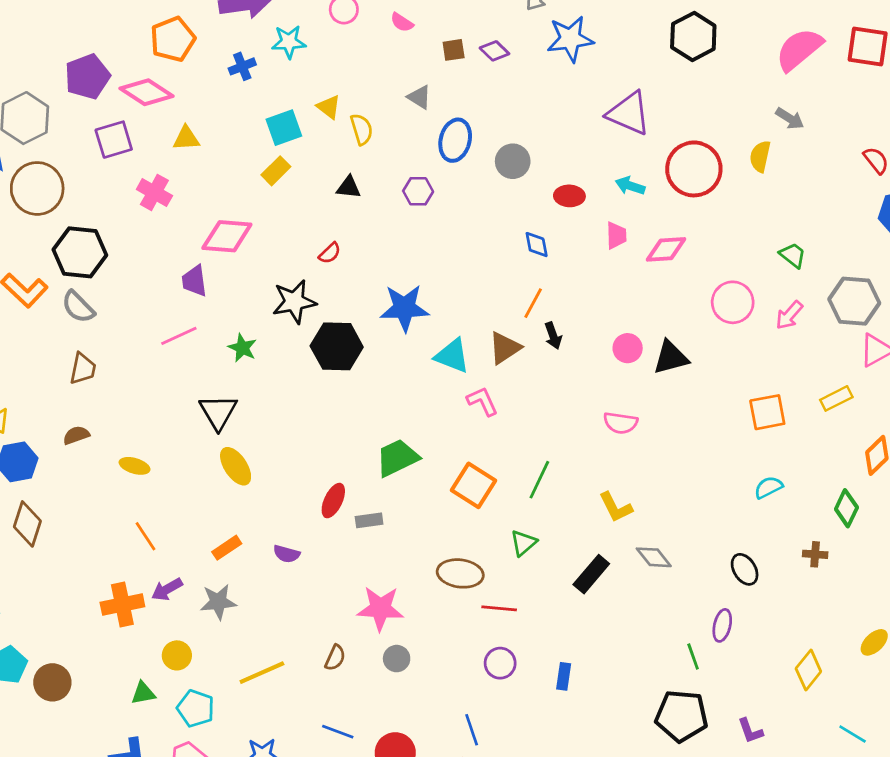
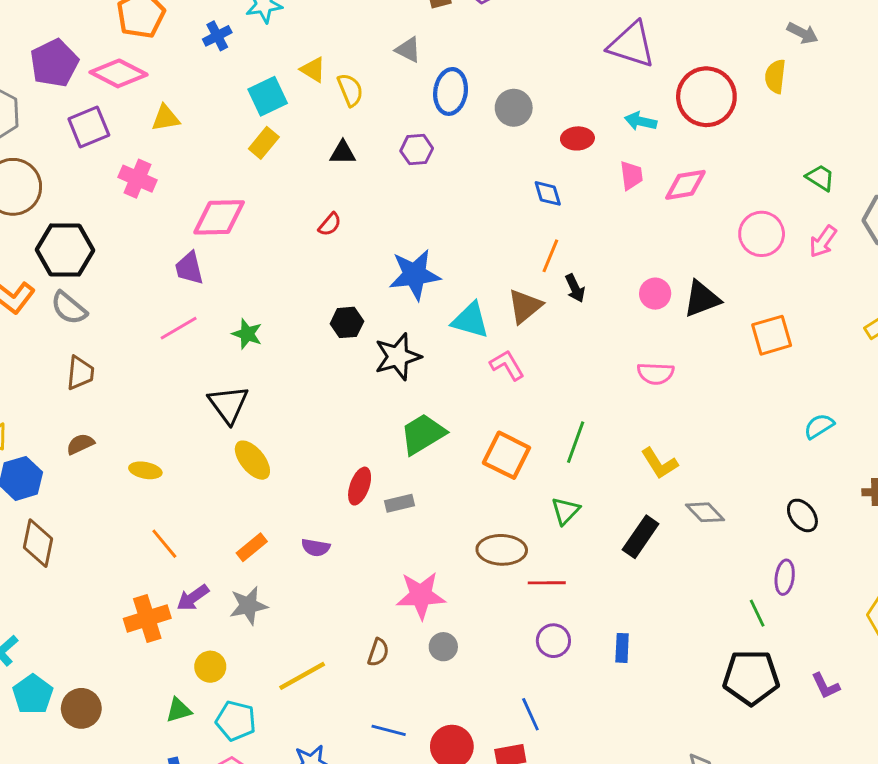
black star: (294, 302) -> (398, 357), moved
black hexagon: (337, 346) -> (347, 322), size x0.6
orange square: (767, 412) -> (772, 335), moved

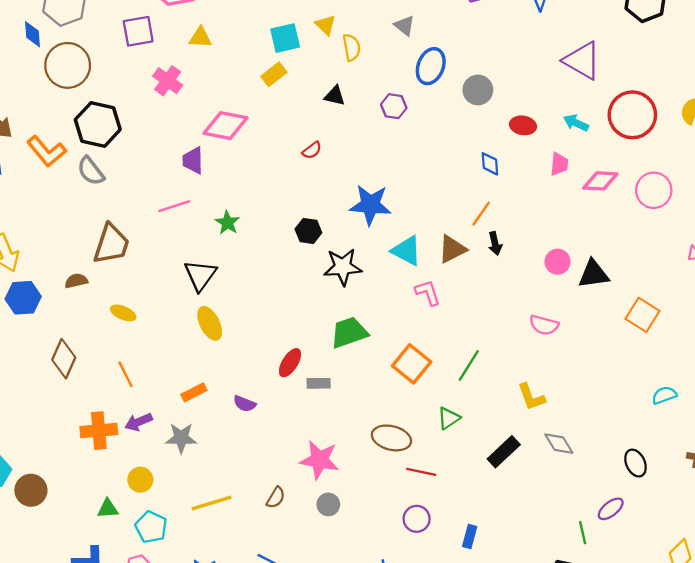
pink circle: (762, 234) -> (654, 190), moved
orange square: (772, 335) -> (643, 315), turned 36
brown trapezoid: (80, 373) -> (111, 244), moved, size x1.5
brown diamond: (38, 543) -> (64, 359), moved
purple ellipse: (785, 577) -> (611, 509), turned 32

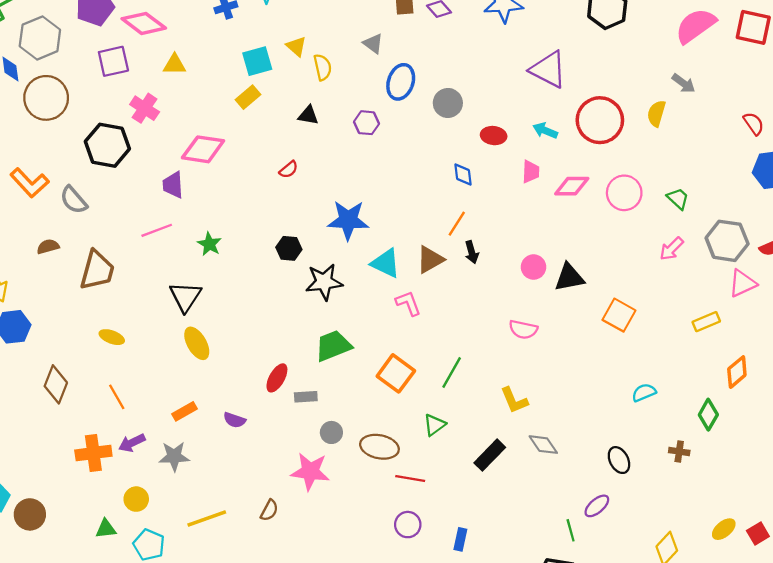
black hexagon: (98, 125) -> (107, 145), moved
brown semicircle: (76, 281) -> (48, 247), moved
gray circle: (328, 504) -> (331, 432), moved

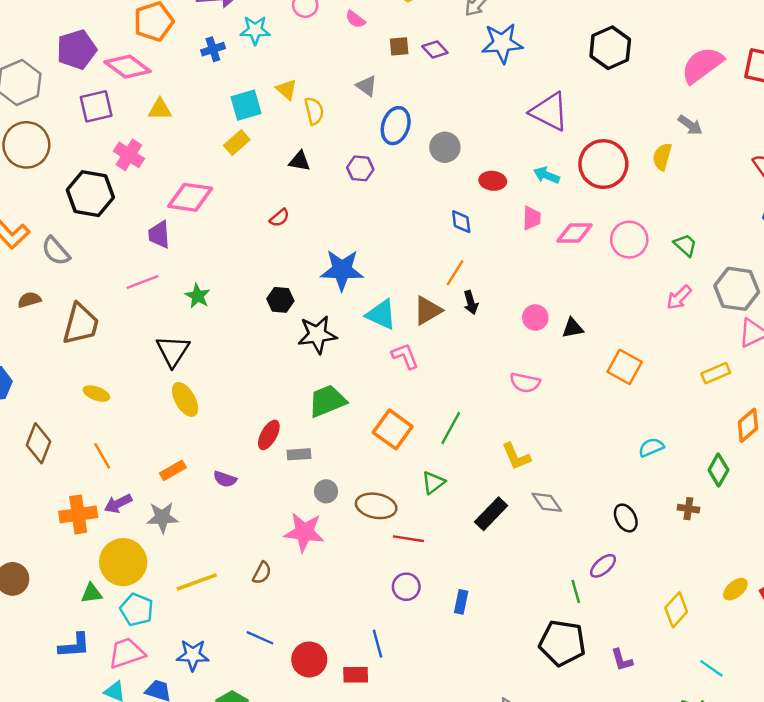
black triangle: (569, 277) -> (573, 328), size x0.7
yellow circle: (136, 499) -> (123, 562), size x1.8

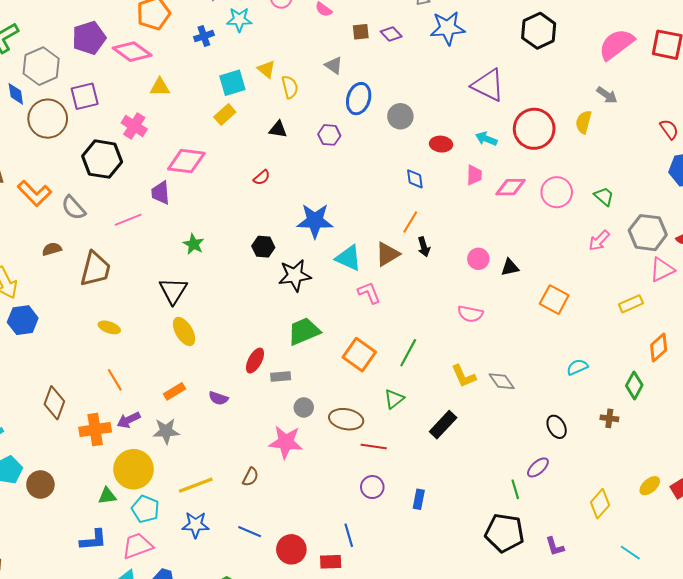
purple square: (96, 106) -> (85, 96), moved
pink line: (143, 282) -> (128, 220), moved
brown diamond: (39, 443) -> (54, 403), moved
gray diamond: (547, 502) -> (502, 381), moved
blue star: (193, 655) -> (196, 525), moved

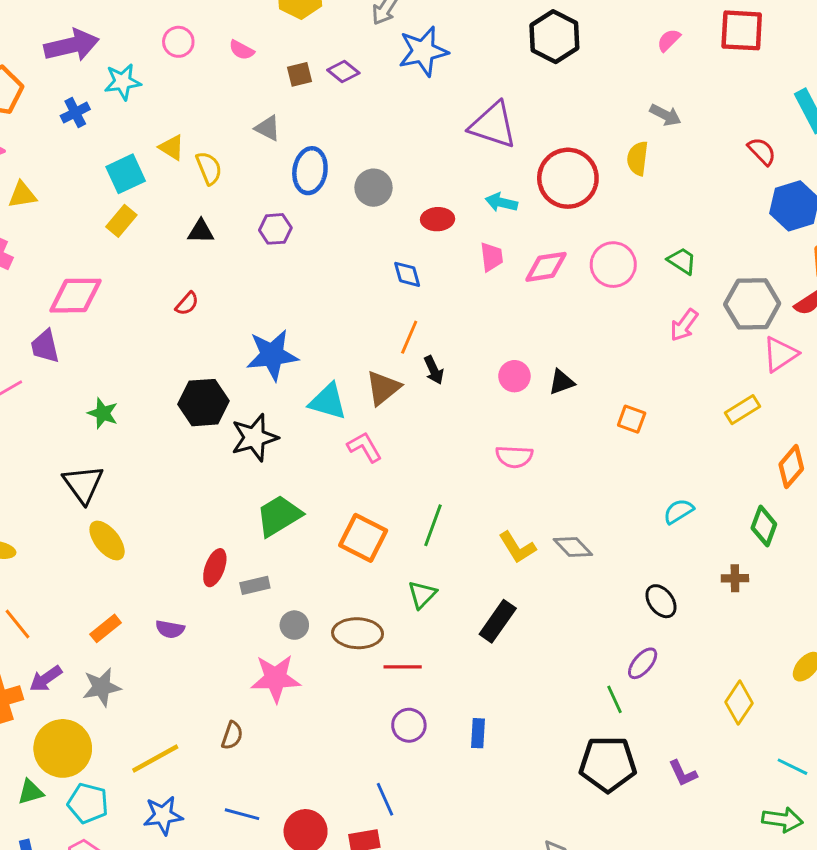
pink semicircle: (616, 44) -> (669, 40), size x0.5
black hexagon: (263, 247) -> (203, 403), size x1.5
orange square: (554, 300) -> (632, 419), size x0.7

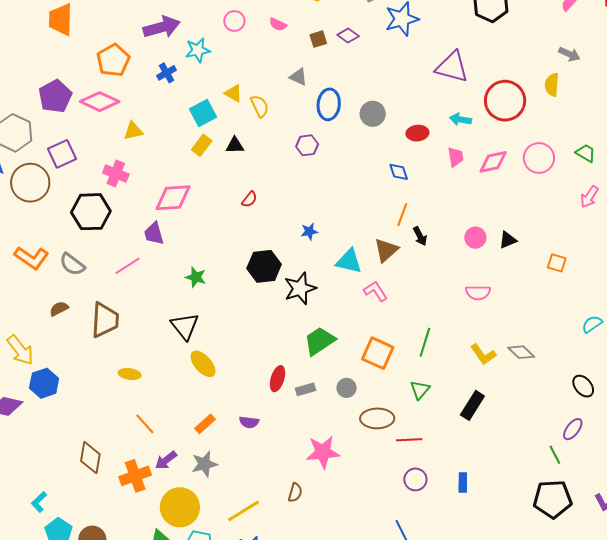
black triangle: (201, 231) -> (235, 145), moved
blue star: (272, 355) -> (309, 231), size x0.5
gray circle: (294, 625) -> (347, 388), moved

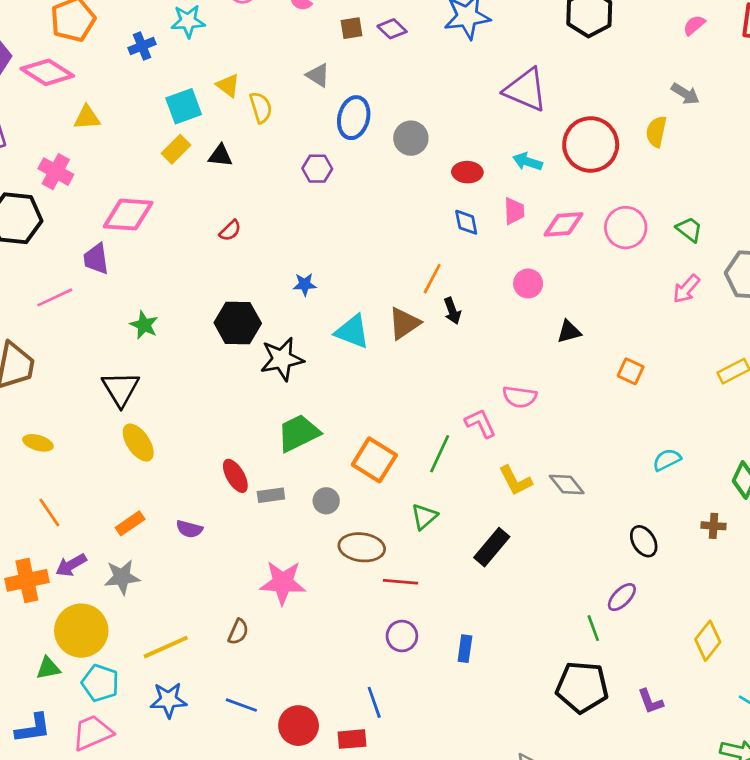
blue diamond: (399, 172) -> (466, 222), moved
pink circle: (475, 238) -> (528, 284), moved
pink L-shape: (376, 291) -> (480, 423), moved
red ellipse: (278, 379) -> (235, 476), turned -55

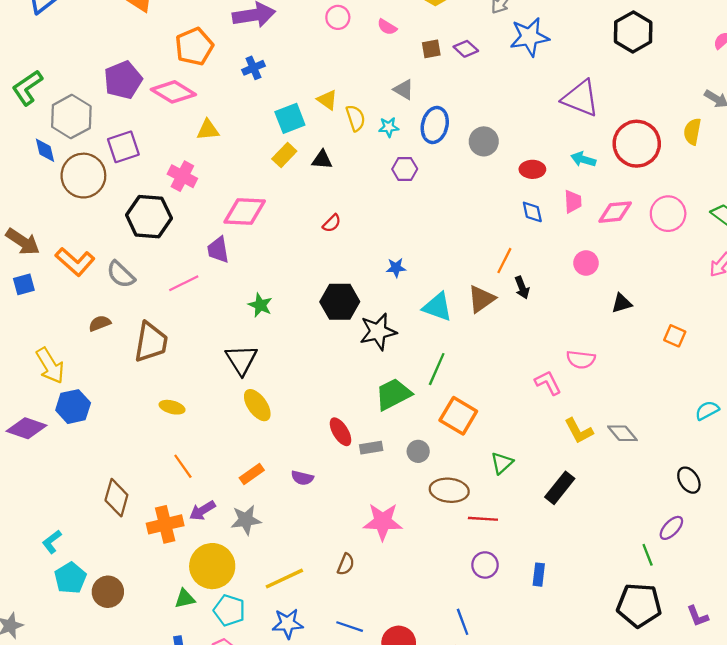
cyan star: (188, 21) -> (389, 127), moved, size x0.7
green line: (440, 454) -> (437, 369), moved

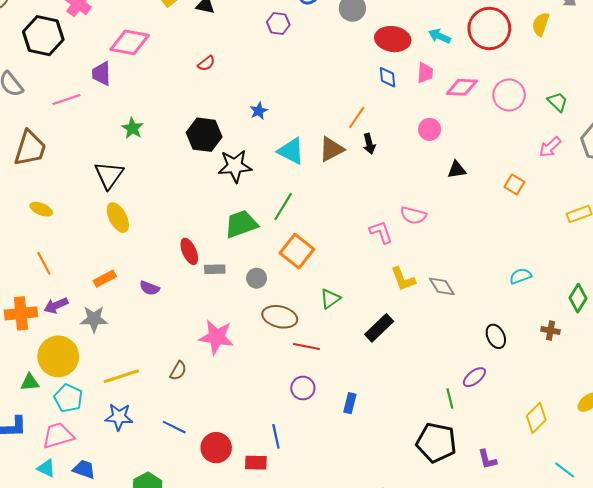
red ellipse: (532, 169) -> (393, 39), size x1.5
blue star: (396, 268) -> (259, 111), turned -30
orange square: (675, 336) -> (514, 184), moved

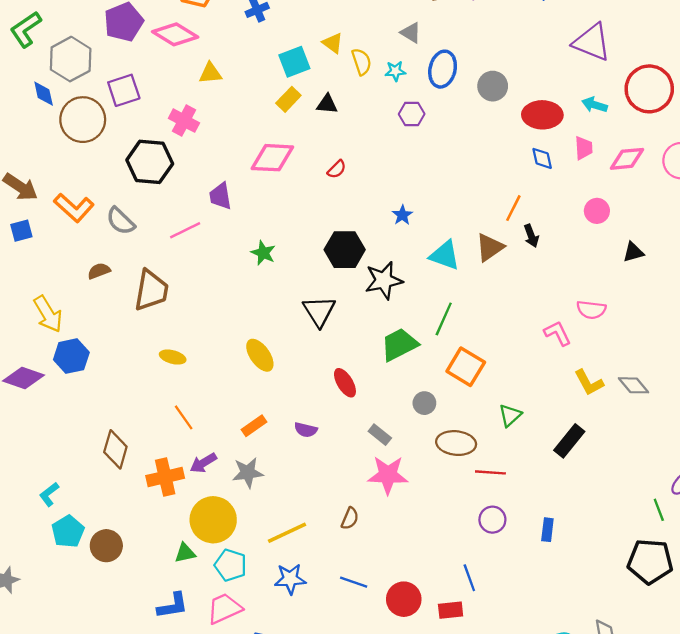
pink diamond: (130, 42) -> (272, 158), moved
black triangle: (109, 175) -> (319, 311), moved
gray rectangle: (215, 269) -> (380, 435), moved, turned 48

